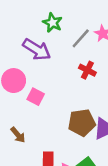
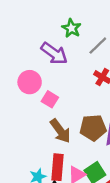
brown arrow: (18, 135) -> (60, 131), moved, size x1.5

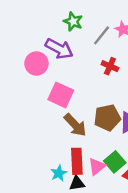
pink circle: (30, 82) -> (36, 64), moved
pink square: (50, 99) -> (61, 95), size x1.5

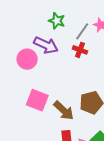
red cross: (110, 66) -> (80, 50), moved
pink square: (61, 95) -> (37, 100), moved

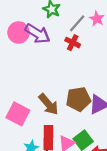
pink circle: (27, 59) -> (19, 32), moved
pink square: (37, 100) -> (18, 114), moved

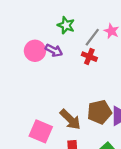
purple arrow: (38, 34) -> (54, 50), size x0.7

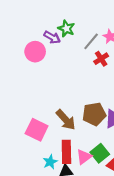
purple arrow: (54, 50) -> (52, 37), moved
red cross: (89, 57) -> (101, 59), moved, turned 32

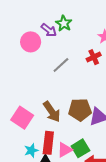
gray line: (91, 41) -> (61, 65), moved

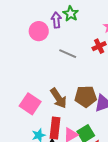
purple arrow: (49, 30) -> (56, 20), turned -133
gray line: (61, 65) -> (68, 54), turned 66

